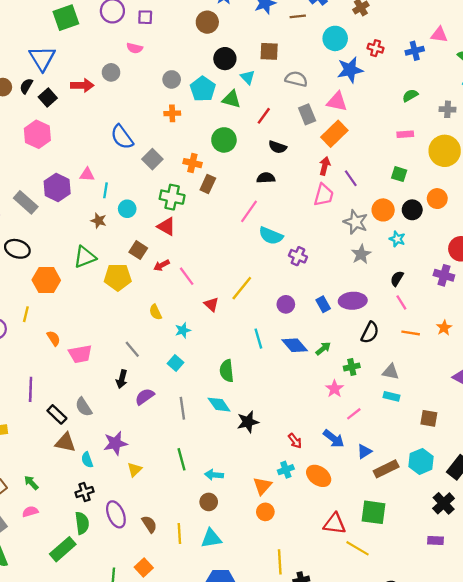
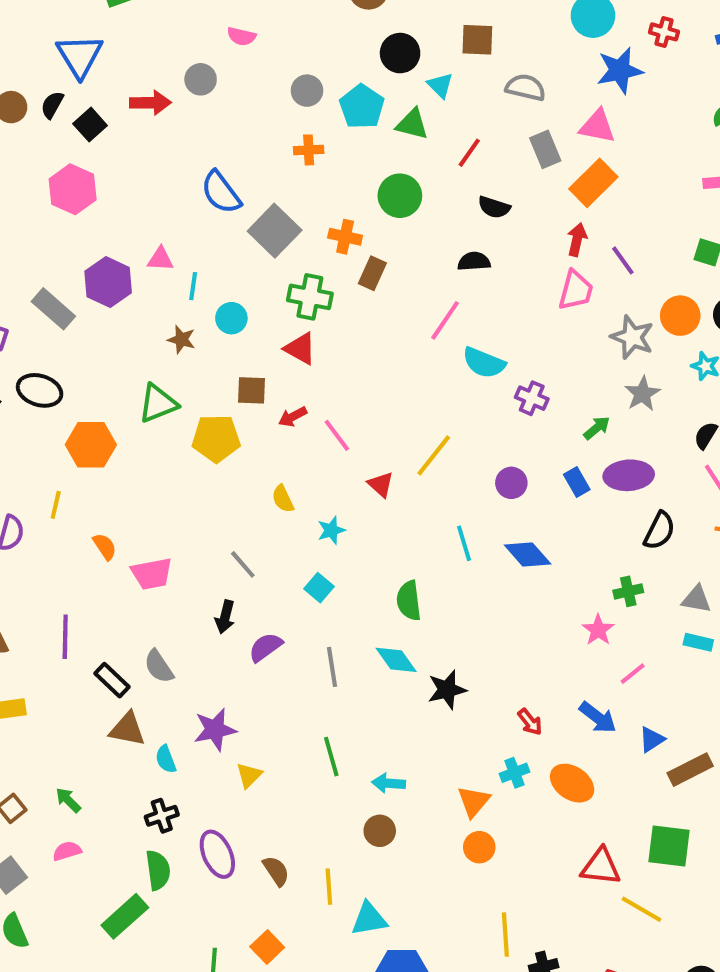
gray square: (152, 159) -> (275, 231), size x1.4
brown square: (138, 250) -> (252, 390), turned -30
green arrow: (323, 349) -> (597, 428), moved
cyan triangle: (211, 538) -> (369, 919), moved

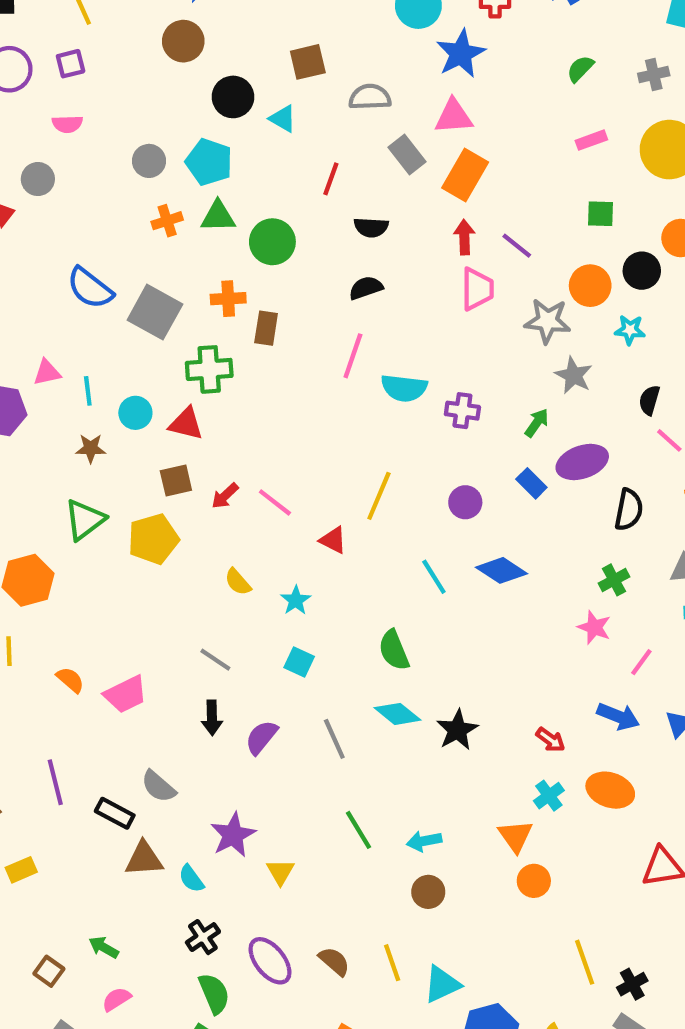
green triangle: (412, 124) -> (218, 216), moved
red triangle: (300, 349) -> (186, 424), moved

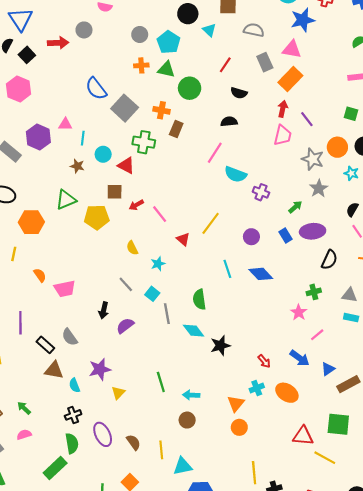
gray line: (215, 660) -> (126, 284), moved
gray line: (334, 739) -> (167, 314), moved

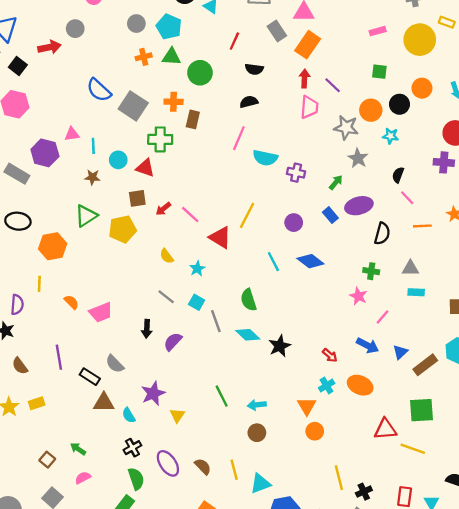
red triangle: (183, 239) -> (220, 237), size x1.5
green cross: (314, 292) -> (371, 271), turned 32

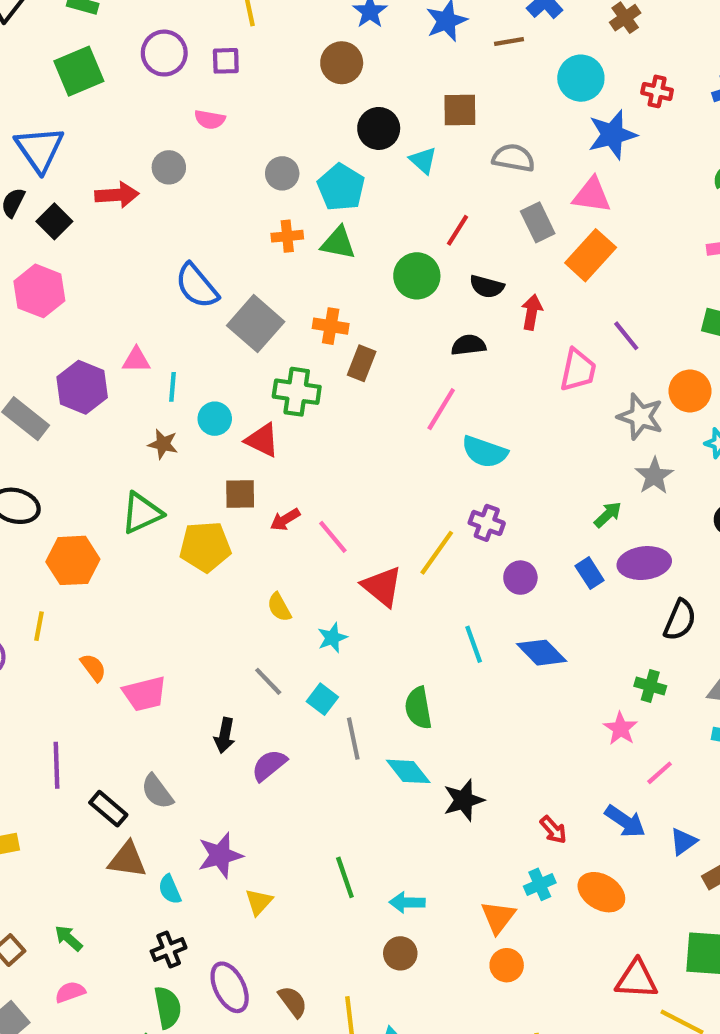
green circle: (200, 73) -> (417, 276), moved
red arrow: (304, 78) -> (532, 312), moved
purple cross: (296, 173) -> (487, 523), moved

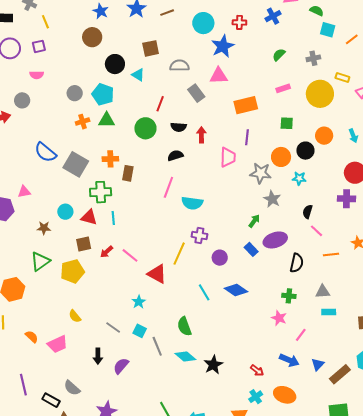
orange rectangle: (591, 255) -> (246, 105), moved, turned 45
purple line: (626, 336) -> (247, 137), turned 56
cyan line: (173, 387) -> (113, 218), moved
yellow semicircle: (279, 607) -> (75, 316), moved

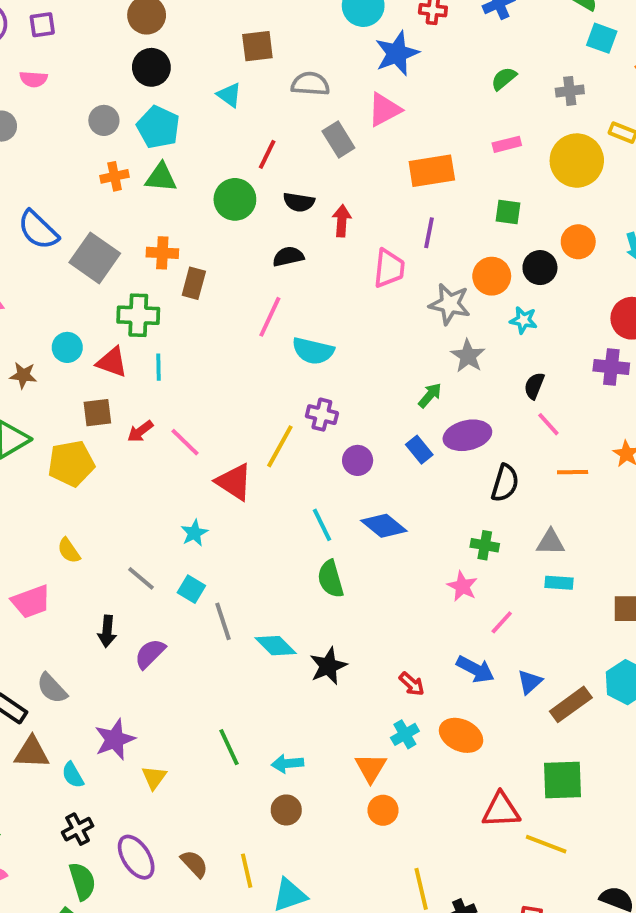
black circle: (115, 64) -> (151, 67), moved
pink triangle: (219, 76) -> (384, 110), turned -30
green semicircle: (184, 326) -> (331, 579), moved

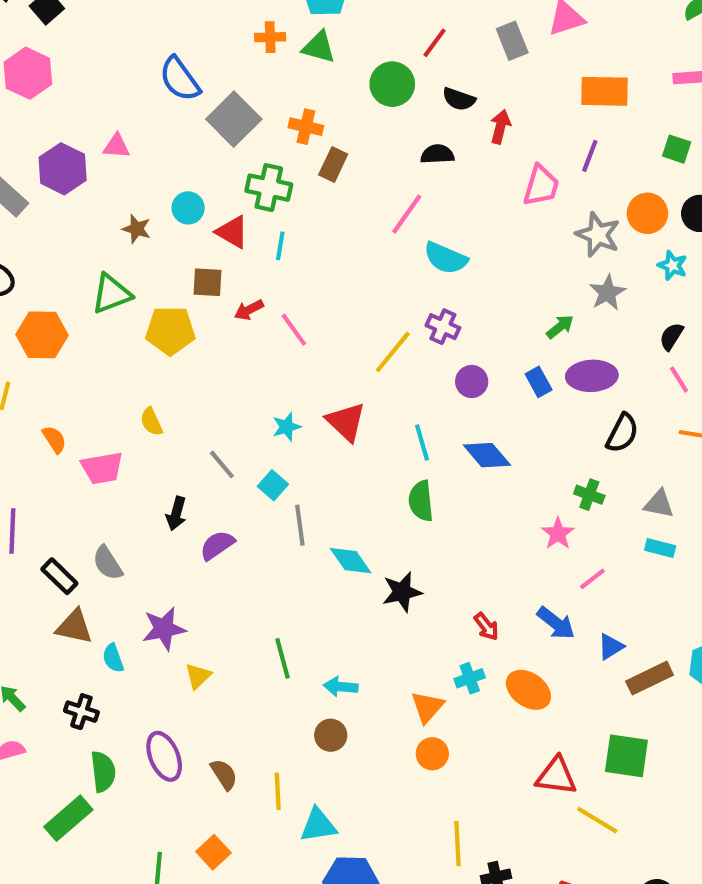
red triangle: (234, 482) -> (346, 422), moved
black cross: (78, 829) -> (81, 712), moved, turned 36

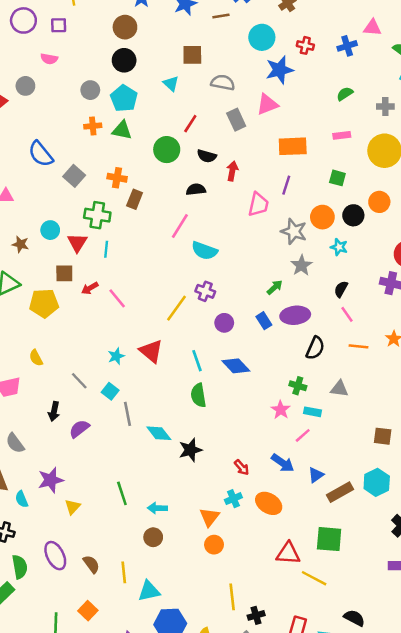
gray square: (234, 119) -> (74, 176), size x0.7
red triangle: (232, 232) -> (77, 243), turned 35
cyan rectangle: (660, 548) -> (312, 412), moved

